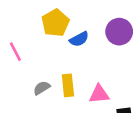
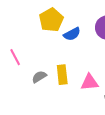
pink line: (15, 52) -> (15, 57), moved

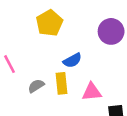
blue semicircle: (72, 34) -> (72, 60), moved

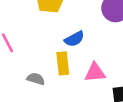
gray semicircle: (36, 86) -> (36, 79), moved, turned 49

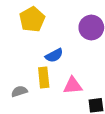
gray semicircle: (36, 79) -> (19, 91), turned -35

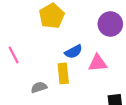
pink triangle: (73, 86) -> (98, 63), moved

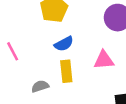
blue semicircle: (73, 52) -> (64, 44), moved

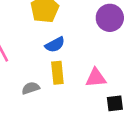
pink triangle: (104, 60) -> (96, 78), moved

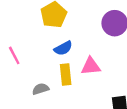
pink triangle: (96, 78) -> (91, 66), moved

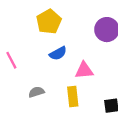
yellow rectangle: (66, 75) -> (73, 97), moved

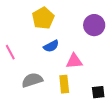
gray semicircle: (36, 92) -> (32, 80), size x1.5

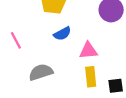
yellow rectangle: (64, 84) -> (91, 77), moved

